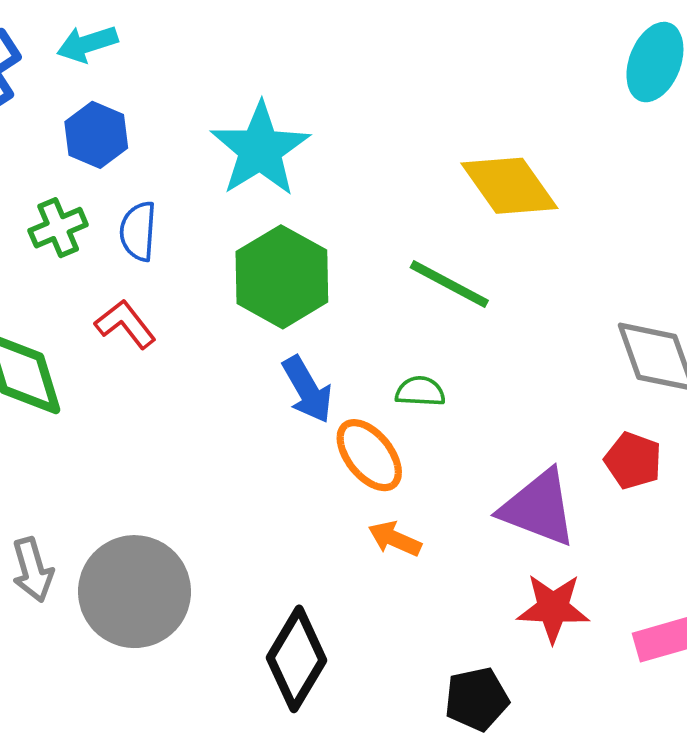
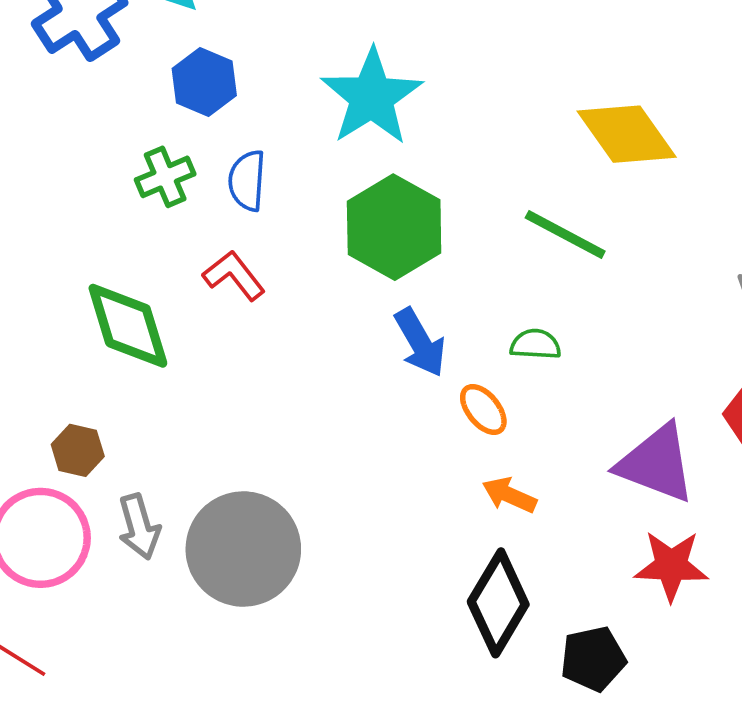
orange ellipse: (369, 455) -> (483, 409), size x0.7
black diamond: (296, 659) -> (498, 603), moved

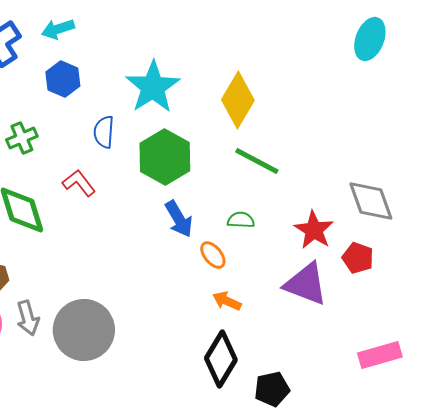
yellow diamond: (627, 134) -> (238, 100), moved, turned 66
green cross: (165, 177) -> (22, 138), moved
blue semicircle: (247, 181) -> (104, 132), moved
red star: (671, 566) -> (314, 230), moved, turned 30

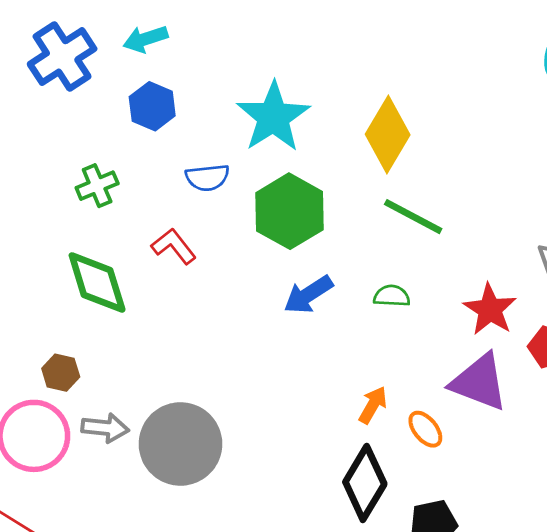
blue semicircle: (104, 132) -> (207, 178), turned -100
blue arrow: (179, 219) -> (308, 295), turned 87
orange ellipse: (213, 255) -> (425, 429), moved
orange arrow: (227, 301) -> (373, 405), turned 96
gray arrow: (28, 318) -> (105, 428), turned -68

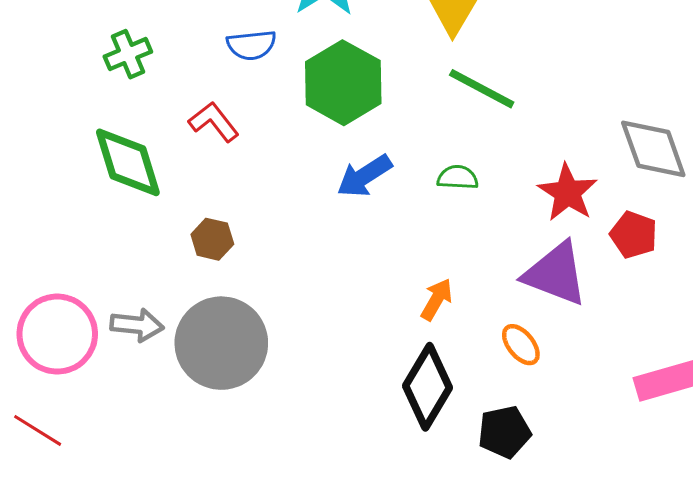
brown hexagon: (61, 373) -> (212, 239), moved
orange ellipse: (425, 429) -> (521, 345), moved

